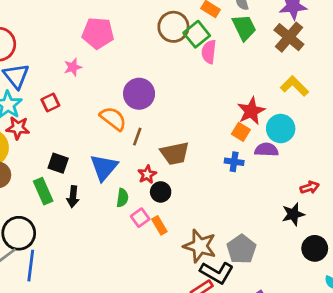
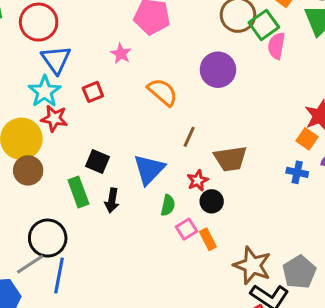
pink star: (73, 67) -> (121, 54), turned -30
purple circle: (139, 94) -> (218, 70), moved
orange semicircle: (113, 119) -> (163, 92), moved

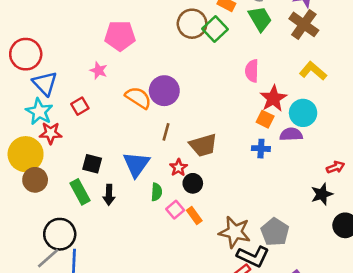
pink semicircle: (276, 46) -> (252, 71), moved
purple circle: (218, 70) -> (164, 91), moved

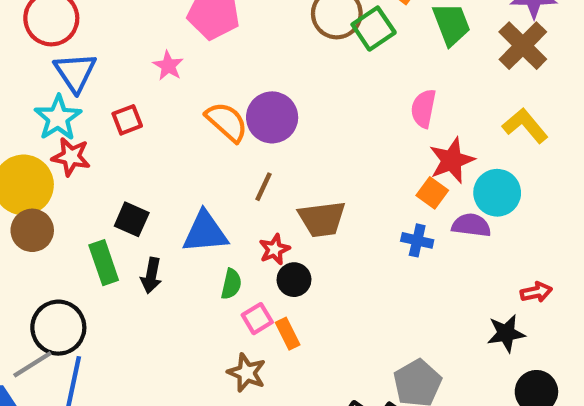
blue triangle: (136, 164) -> (205, 232), turned 40
brown star: (235, 232) -> (247, 373), moved, size x0.7

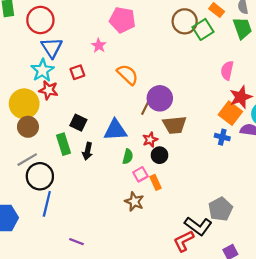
purple circle: (272, 117) -> (160, 98), moved
orange square: (432, 193) -> (230, 113), size x1.5
gray line: (32, 364) -> (27, 160), moved

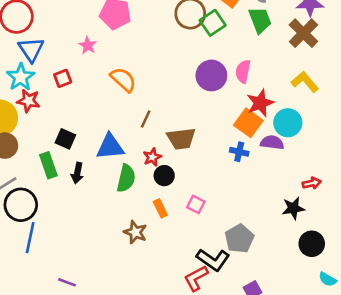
purple circle: (160, 98) -> (211, 75), moved
green semicircle: (128, 157) -> (126, 178), size x1.5
pink square: (140, 174) -> (196, 204), moved, turned -32

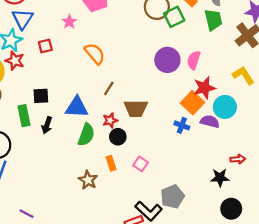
black square: (65, 139) -> (41, 96), turned -35

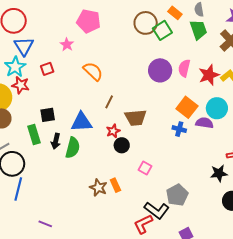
red star: (204, 88) -> (209, 75), moved
green semicircle: (86, 135) -> (73, 148), moved
orange rectangle: (111, 163) -> (115, 185), moved

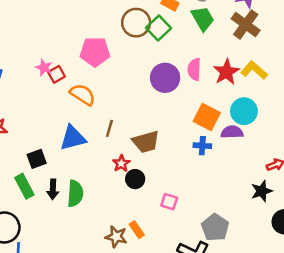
pink pentagon: (89, 21) -> (95, 52), moved
red square: (47, 69) -> (57, 74), moved
blue triangle: (81, 122) -> (73, 138), moved

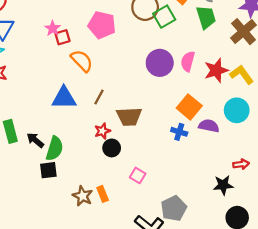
cyan circle: (244, 111) -> (237, 110), moved
black square: (37, 159) -> (48, 170), moved
black arrow: (53, 189) -> (35, 140), turned 114

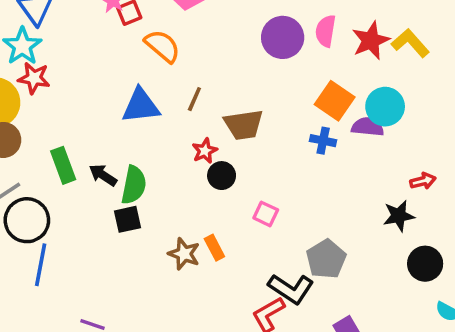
cyan circle: (237, 110) -> (385, 107), moved

